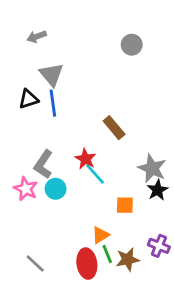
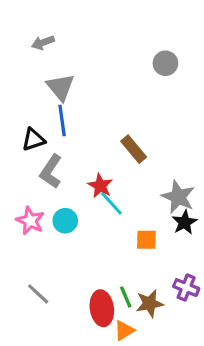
gray circle: (132, 45) -> (165, 63), moved
black triangle: (28, 99) -> (33, 140), moved
gray L-shape: (43, 164) -> (51, 171), moved
orange triangle: (100, 235) -> (124, 331), moved
gray line: (35, 264) -> (38, 294), moved

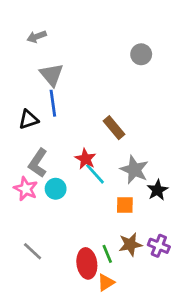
gray L-shape: (51, 171) -> (38, 163), moved
gray star: (178, 197) -> (134, 170), moved
brown star: (150, 303) -> (130, 244), moved

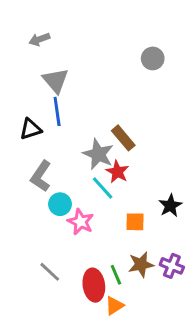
red star: (85, 159) -> (117, 172), moved
gray star: (134, 170) -> (98, 154), moved
pink star: (26, 189) -> (81, 222), moved
gray line: (33, 251) -> (50, 272), moved

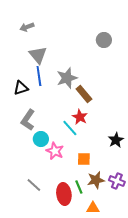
gray star: (98, 154) -> (67, 78), moved, turned 30
orange square: (135, 222) -> (84, 159), moved
orange triangle: (114, 306) -> (93, 208), moved, turned 32

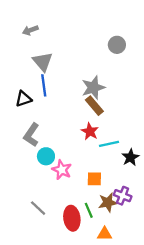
gray star: (67, 78) -> (93, 88), moved
cyan line: (70, 128) -> (109, 144), moved, turned -60
purple cross: (117, 181) -> (123, 196), moved

